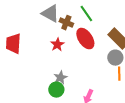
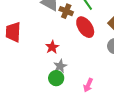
red star: (57, 45) -> (52, 47), moved

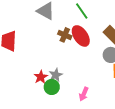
brown cross: (66, 11) -> (65, 35), moved
red star: (52, 47) -> (41, 77), moved

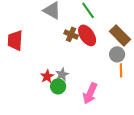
pink arrow: (84, 94) -> (90, 93), size x1.5

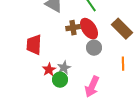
brown cross: (71, 34) -> (73, 28), turned -32
red trapezoid: (15, 40) -> (34, 45), moved
gray circle: (117, 54) -> (94, 48), moved

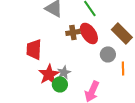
gray circle: (94, 48) -> (108, 54), moved
red star: (49, 70) -> (49, 74), size x1.5

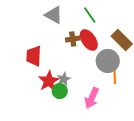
gray circle: (108, 54) -> (108, 61), size x1.5
orange line: (123, 68) -> (115, 77), moved

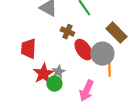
brown cross: (73, 39) -> (67, 32), turned 32
red ellipse: (89, 40) -> (83, 50), moved

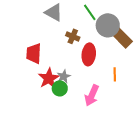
red ellipse: (83, 50) -> (89, 54), turned 40
gray circle: (102, 54) -> (108, 25), moved

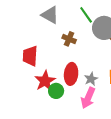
red ellipse: (89, 54) -> (71, 74), moved
gray star: (64, 76) -> (91, 79), moved

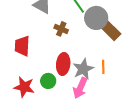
gray star: (91, 79) -> (83, 69), size x1.5
red star: (45, 81) -> (24, 87), moved, turned -30

